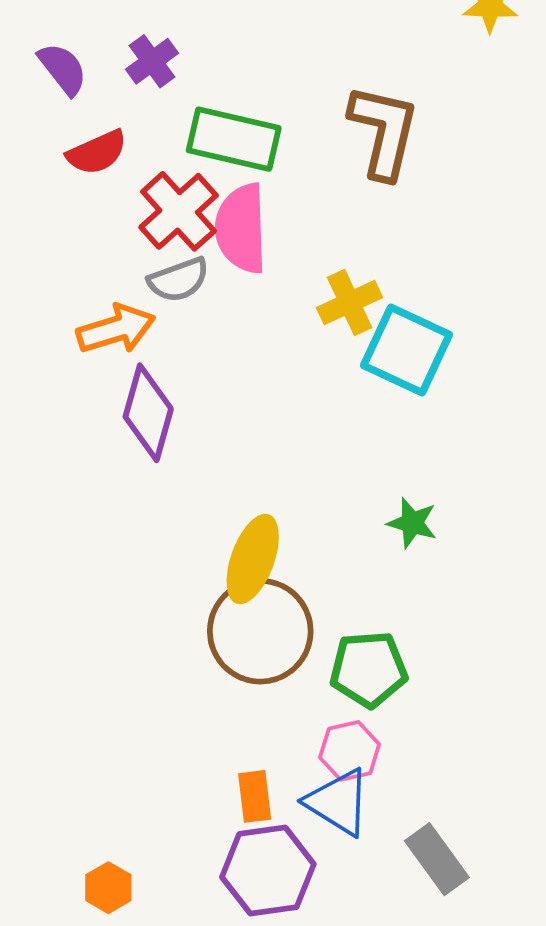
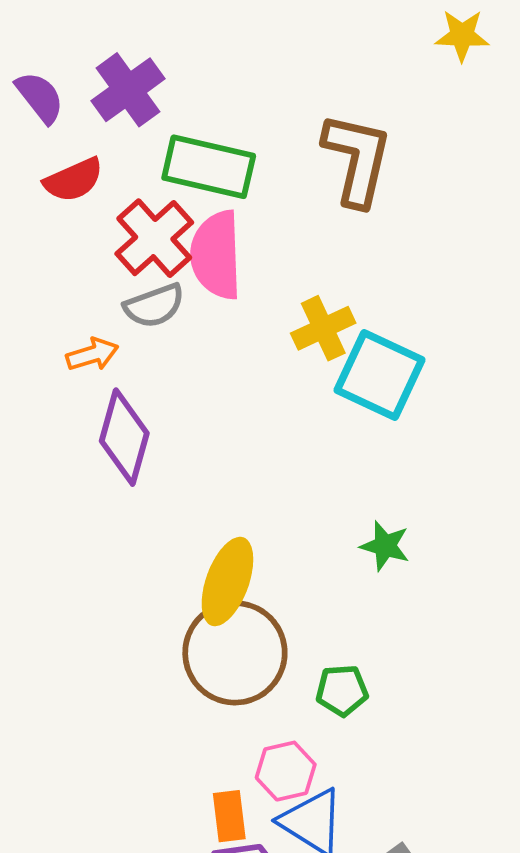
purple cross: (152, 61) -> (128, 90), size x1.4
orange arrow: (116, 329) -> (92, 354), size x0.7
green pentagon: (369, 669) -> (342, 690), size x0.7
pink hexagon: (350, 751) -> (286, 771), moved

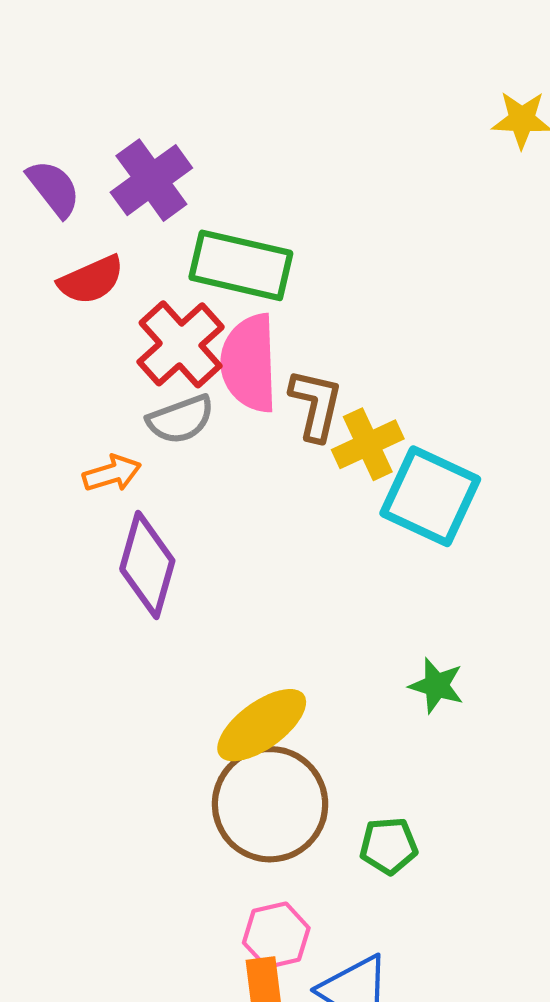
brown L-shape: (357, 159) -> (316, 405), moved, size x0.7
yellow ellipse: (227, 582) -> (262, 725), turned 34
pink hexagon: (286, 771) -> (276, 935), moved

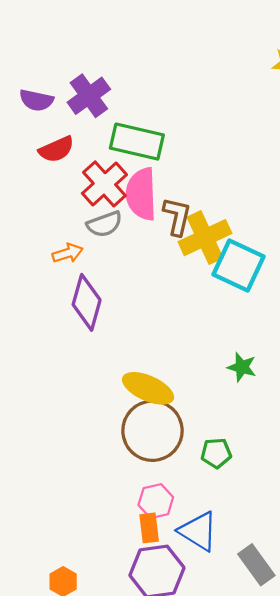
purple semicircle: (54, 188) -> (36, 100), turned 140
yellow cross: (368, 444) -> (205, 238), size x1.4
yellow ellipse: (262, 725) -> (148, 388), turned 60

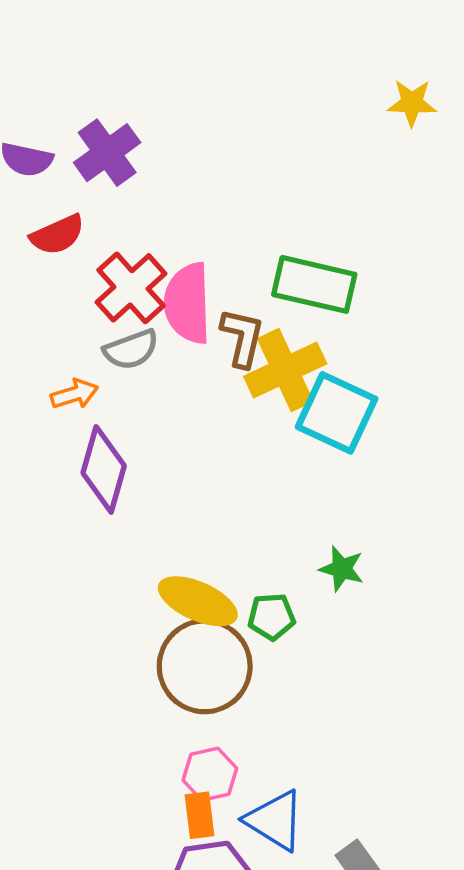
green rectangle: (137, 142) -> (314, 284), moved
green pentagon: (216, 453) -> (271, 617), moved

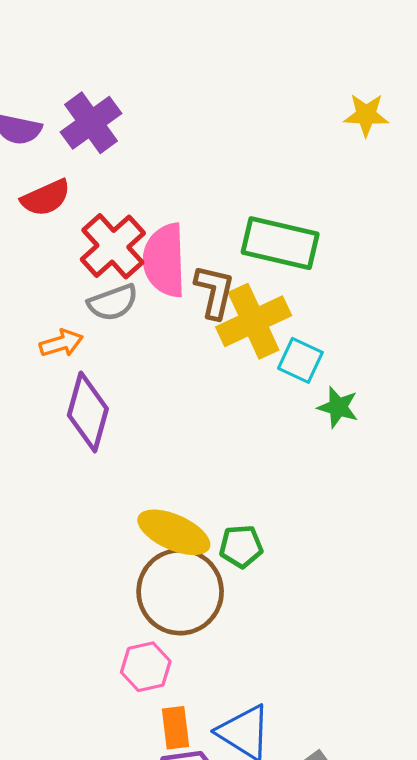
yellow star: (412, 103) -> (366, 115), moved
cyan square: (337, 413) -> (300, 360), size x0.6
green star: (342, 569) -> (338, 407), moved
pink hexagon: (210, 774) -> (146, 667), moved

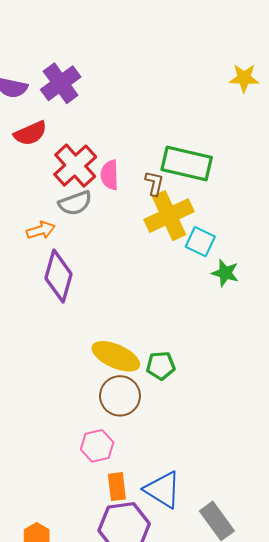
pink semicircle: (164, 260) -> (110, 175), size x0.6
brown L-shape: (214, 292) -> (154, 183), moved, size x0.7
brown circle: (180, 592) -> (120, 396), size x0.7

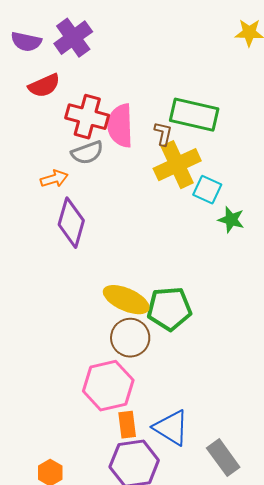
red cross: (75, 166) -> (87, 117), turned -33
pink semicircle: (110, 175) -> (120, 126), size x1.5
green pentagon: (161, 366) -> (169, 309), size x1.6
pink hexagon: (97, 446) -> (108, 386), size x1.6

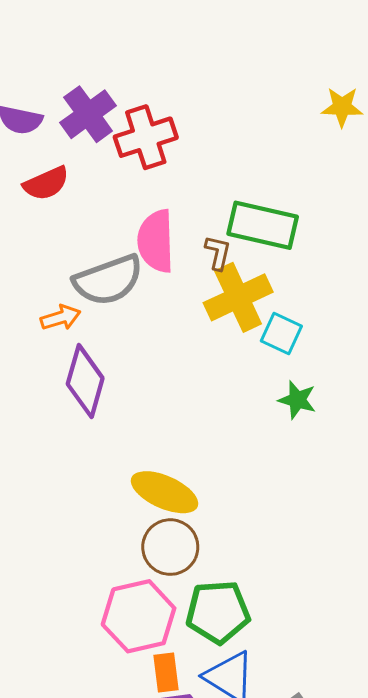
red cross: (87, 117) -> (146, 137), moved, turned -33
gray semicircle: (87, 153) -> (108, 280), size x1.5
green star: (231, 220) -> (297, 400), moved
green pentagon: (169, 309) -> (218, 612), moved

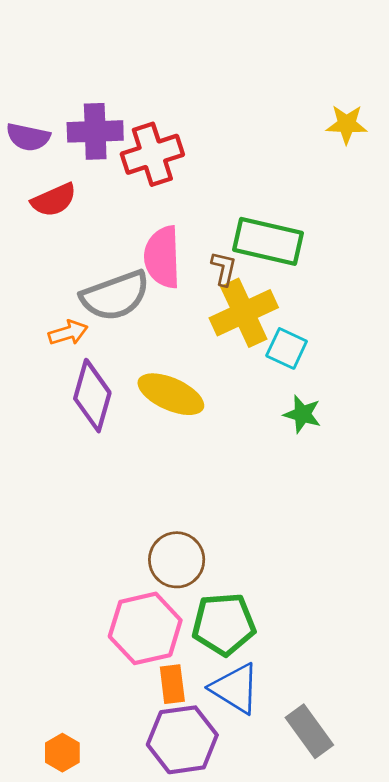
purple cross: (88, 114) -> (95, 131), turned 34
yellow ellipse: (165, 492) -> (171, 394), moved

